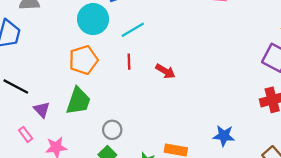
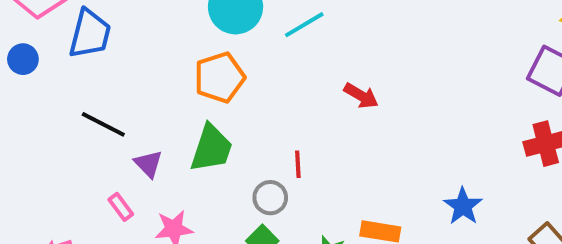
red line: (129, 62) -> (298, 164), moved
blue star: (224, 136) -> (463, 206), turned 30

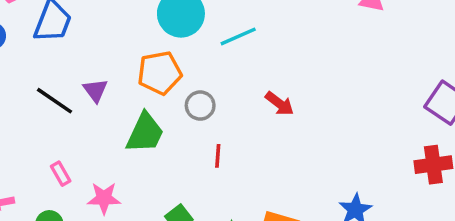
purple triangle: (148, 164) -> (95, 90), moved
gray circle: (270, 198) -> (200, 106), moved

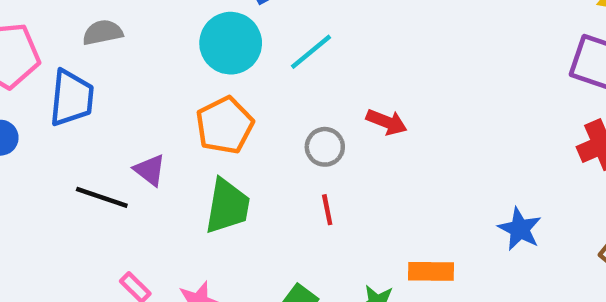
gray circle: (200, 106) -> (325, 147), moved

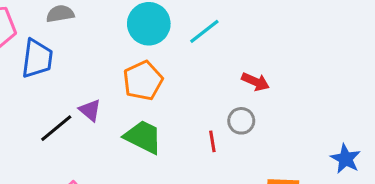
gray circle: (325, 147) -> (241, 121), moved
black line: (102, 197) -> (56, 128), turned -60
green trapezoid: (227, 206) -> (143, 137), turned -75

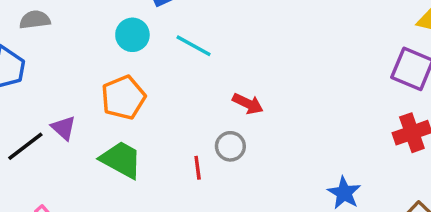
cyan circle: (149, 24) -> (132, 35), size x0.7
cyan line: (204, 31) -> (194, 46), turned 64

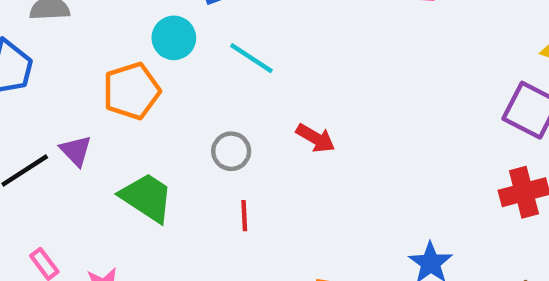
orange pentagon: (123, 98) -> (131, 91), moved
gray circle: (230, 146) -> (231, 151), moved

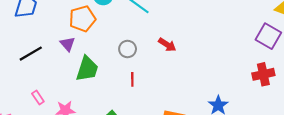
purple triangle: (76, 151) -> (68, 44), moved
green trapezoid: (147, 198) -> (87, 69), turned 72

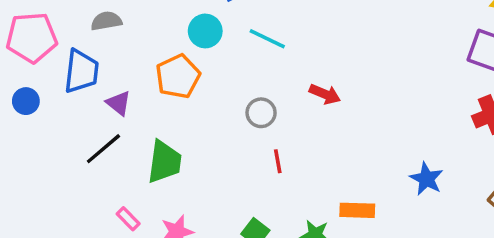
purple triangle: (68, 44) -> (119, 103), moved
green trapezoid: (87, 69) -> (164, 162), moved

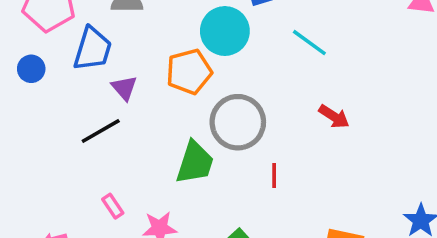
cyan circle: (205, 31) -> (225, 31), size x1.4
cyan line: (267, 39) -> (309, 43), moved
gray circle: (261, 113) -> (238, 122), moved, size x1.8
green trapezoid: (164, 162) -> (195, 163), moved

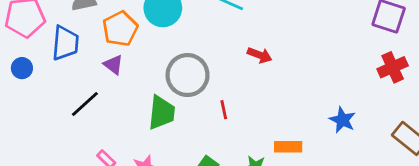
orange pentagon: (189, 72) -> (120, 29), moved
purple triangle: (124, 88) -> (113, 65), moved

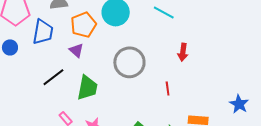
red arrow: (260, 55) -> (183, 52), turned 72
red line: (224, 110) -> (168, 89), moved
green trapezoid: (161, 113) -> (87, 88), moved

